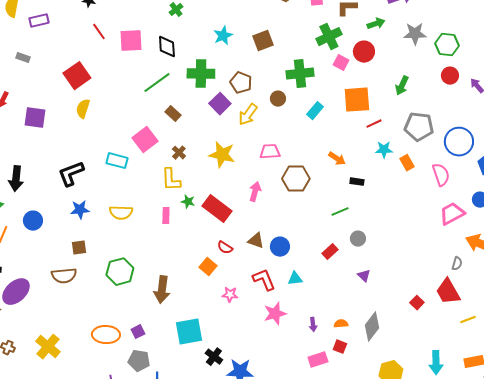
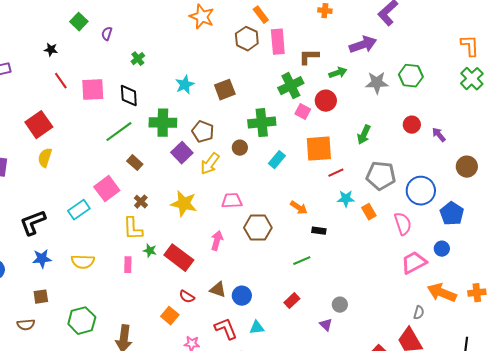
green hexagon: (447, 45) -> (411, 76), moved
cyan rectangle: (117, 161) -> (79, 210), turned -50
gray circle: (358, 239) -> (340, 305), moved
brown semicircle: (64, 276) -> (26, 325), size x0.7

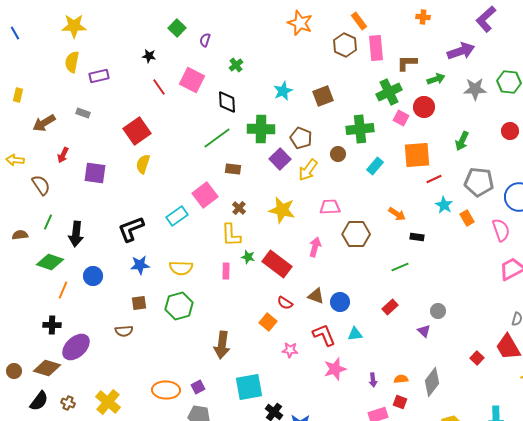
pink square: (93, 90) -> (192, 80), moved, turned 30
brown rectangle: (135, 163) -> (233, 169), turned -35
cyan star: (346, 199) -> (444, 205), turned 30
green hexagon: (82, 321) -> (179, 306), moved

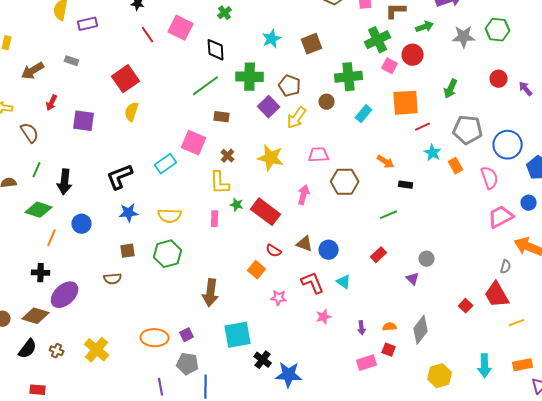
pink square: (205, 195) -> (194, 143), turned -30
cyan triangle: (355, 334) -> (344, 282), turned 42
pink star: (335, 369) -> (324, 317), size x0.7

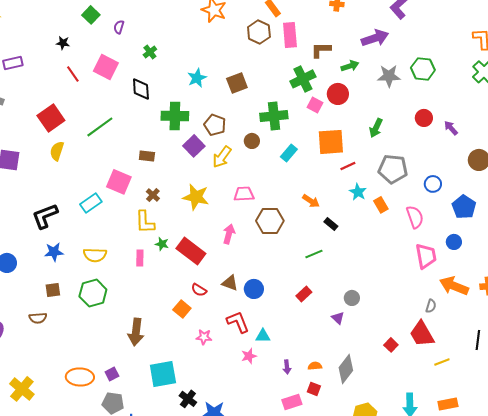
green line: (206, 86) -> (100, 127), moved
blue circle: (508, 145) -> (433, 184), size x0.6
black rectangle: (406, 185) -> (331, 224), turned 32
pink trapezoid: (501, 217) -> (426, 256), turned 108
cyan triangle: (344, 282) -> (263, 336), moved, turned -35

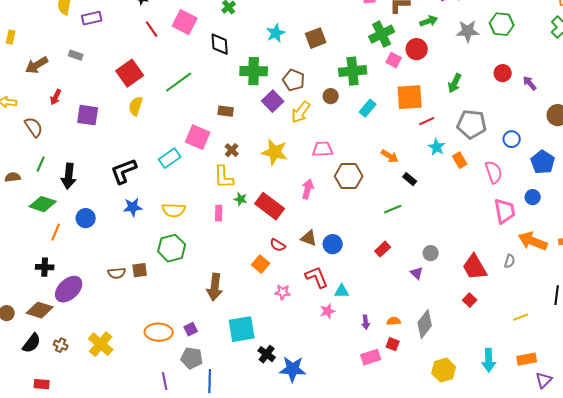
brown square: (53, 290) -> (140, 270), moved
red trapezoid: (422, 334) -> (475, 267), moved

